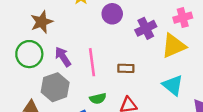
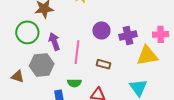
purple circle: (112, 14) -> (101, 30), moved

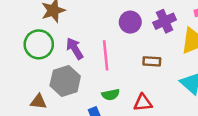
brown rectangle: (103, 64) -> (152, 61), moved

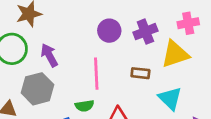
pink line: (106, 55) -> (96, 74), moved
brown rectangle: (152, 61) -> (140, 73), moved

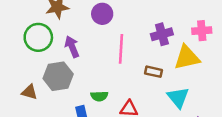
purple circle: (109, 31) -> (102, 14), moved
pink line: (96, 74) -> (121, 49), moved

